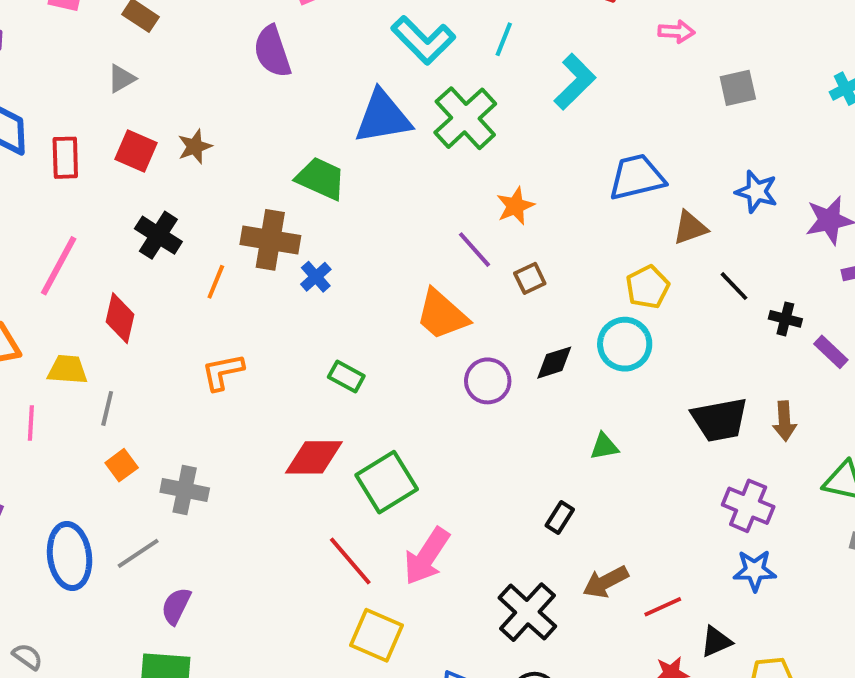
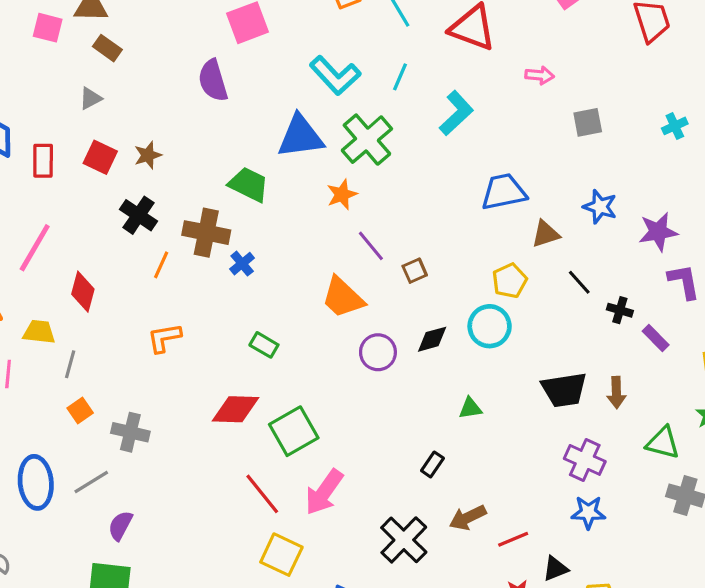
orange star: (515, 206) -> (342, 194), moved
black cross: (158, 235) -> (139, 215), moved

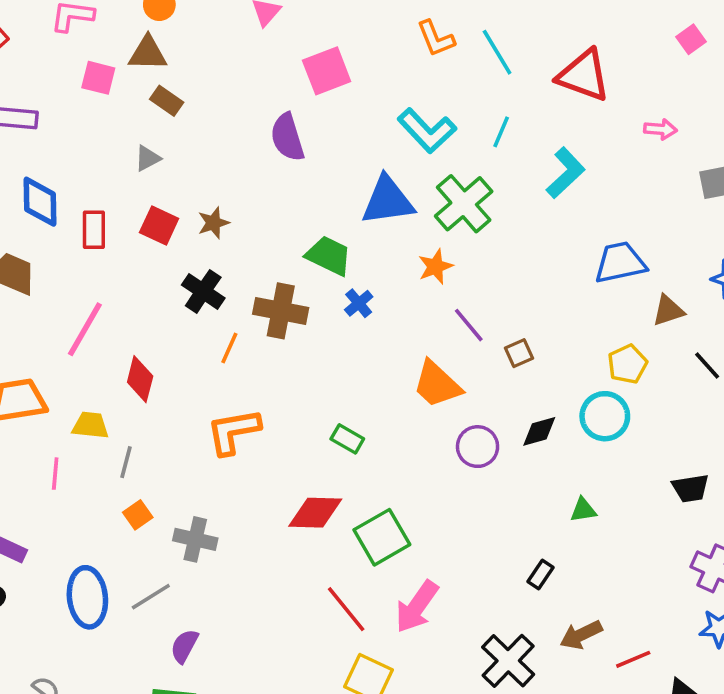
blue cross: (242, 264) -> (359, 303), moved
orange L-shape: (164, 338) -> (233, 431), size x1.4
black trapezoid: (564, 390) -> (690, 488), size x0.7

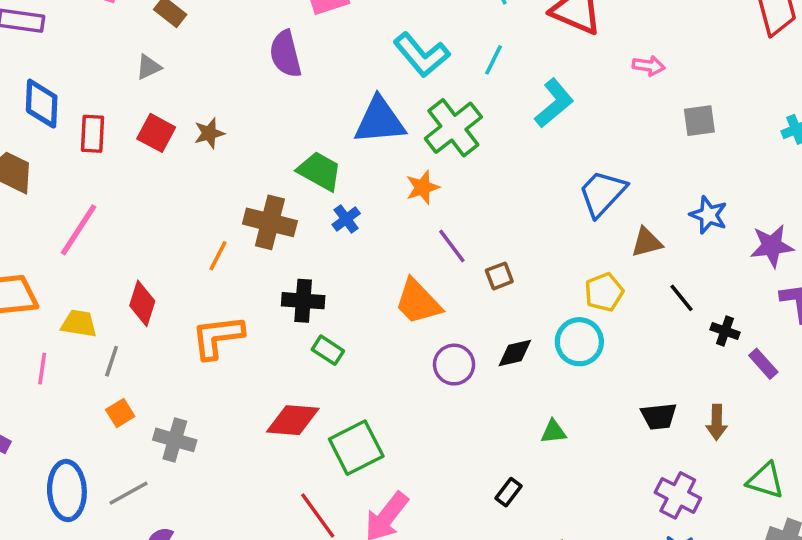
blue trapezoid: (620, 263) -> (602, 193), turned -38
black cross: (203, 291) -> (303, 301), moved, turned -33
red diamond: (140, 379) -> (142, 303), moved

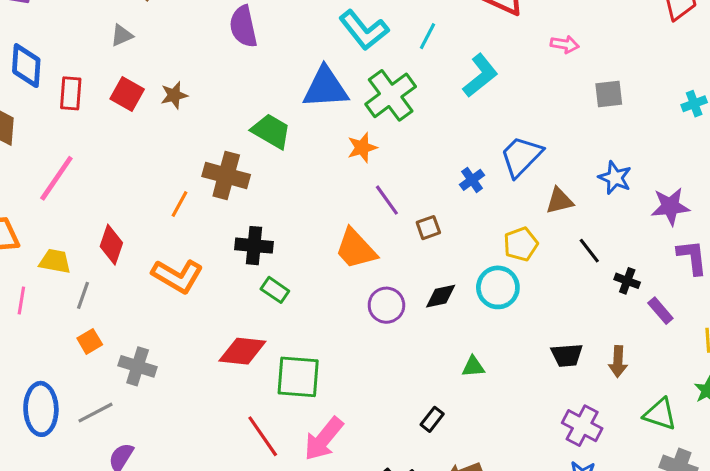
blue cross: (346, 219) -> (472, 180), moved
orange L-shape: (218, 337) -> (177, 276), turned -144
green square: (356, 448) -> (298, 377), turned 30

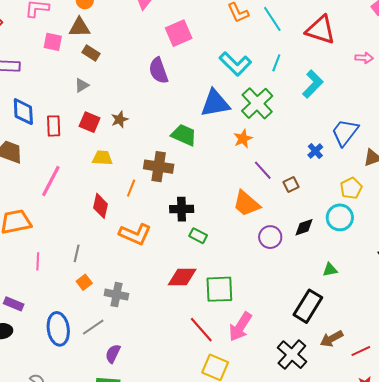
red diamond: (111, 245) -> (100, 206), moved
yellow trapezoid: (55, 261) -> (102, 158), moved
black rectangle: (432, 419) -> (308, 306), size x2.0

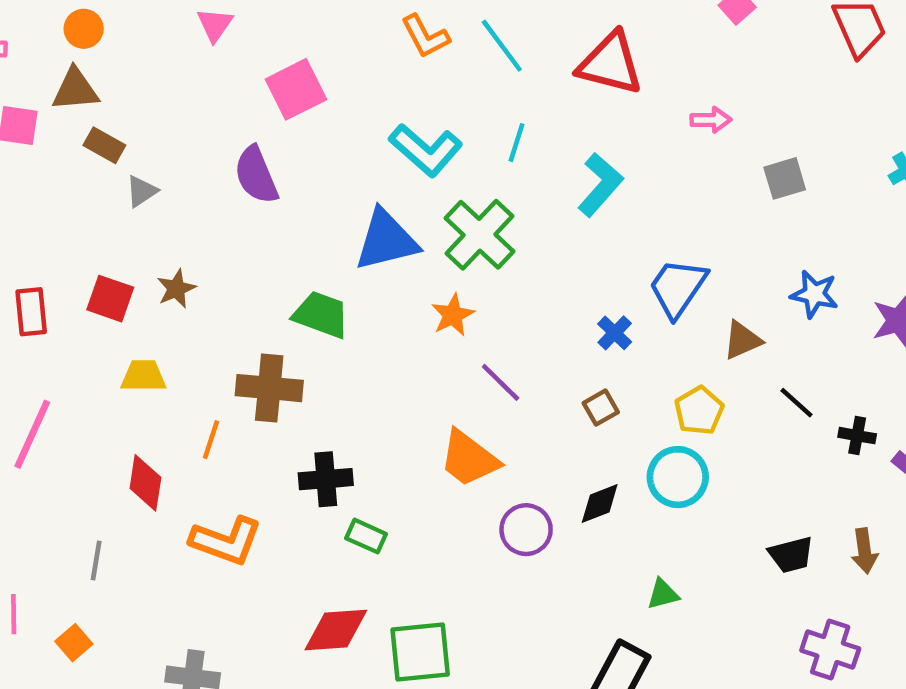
gray triangle: (82, 85) -> (142, 191), moved
brown square: (291, 185) -> (601, 408), moved
gray line: (77, 253) -> (96, 561), moved
orange square: (84, 282) -> (74, 643), moved

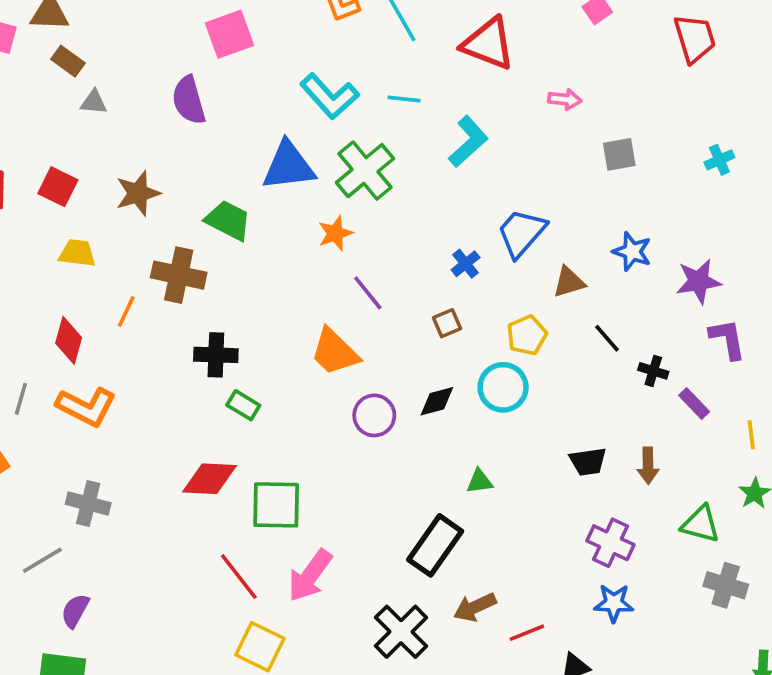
cyan line: (517, 143) -> (404, 99), turned 72
gray triangle: (142, 191) -> (94, 102), turned 32
brown star: (176, 289) -> (138, 193), moved, size x1.4
orange L-shape: (226, 541) -> (86, 407), moved

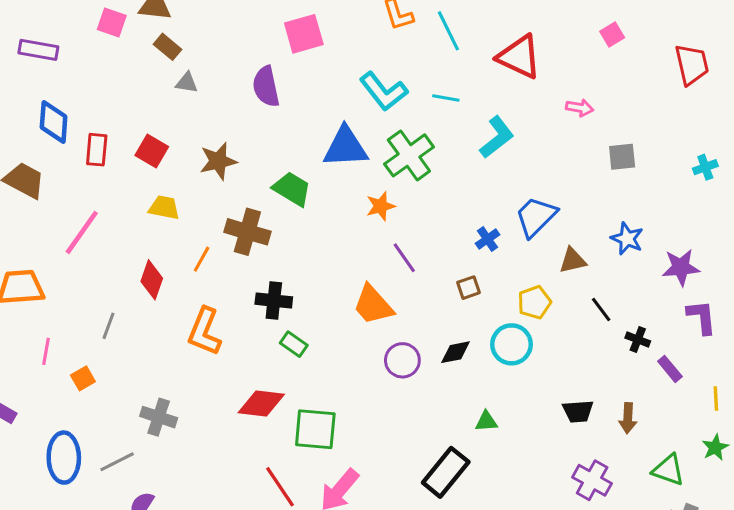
orange L-shape: (86, 407) -> (205, 331), moved, turned 81

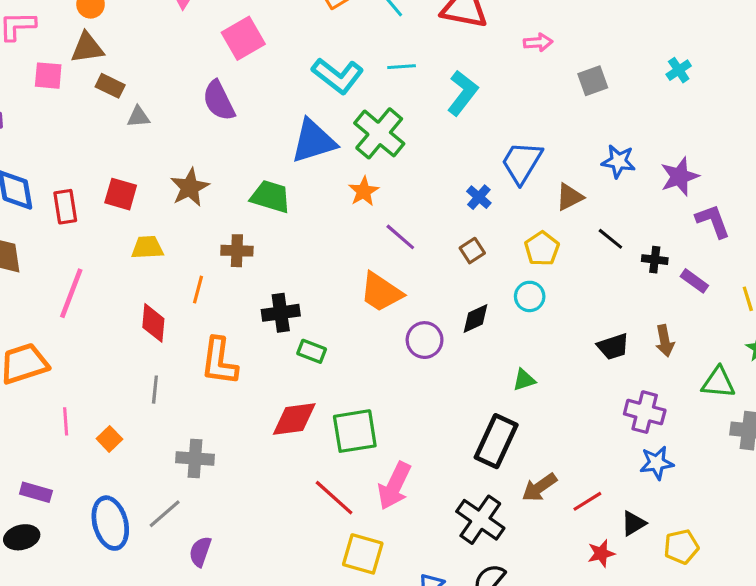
brown cross: (247, 232) -> (237, 251), size x0.7
gray line: (109, 326) -> (155, 390), moved
cyan circle: (511, 344) -> (530, 296), size x0.7

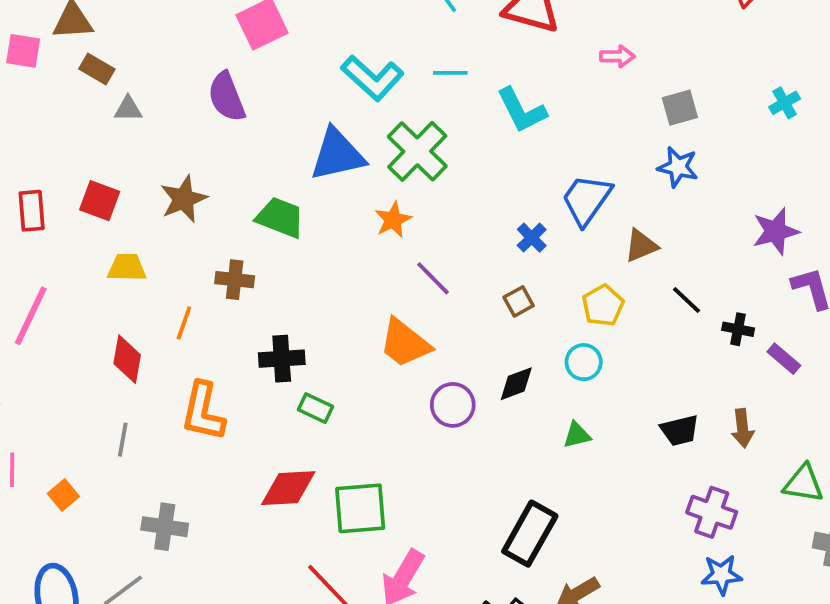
cyan L-shape: (463, 93) -> (522, 110), turned 111
blue star: (619, 161) -> (678, 167), moved
green triangle: (524, 380) -> (577, 435), moved

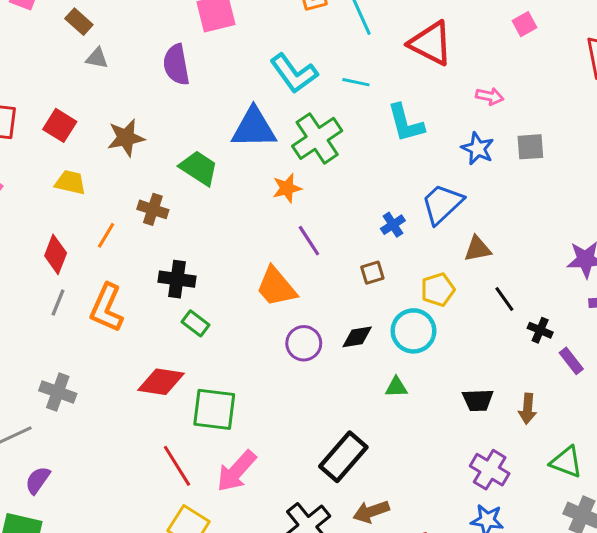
blue star: (678, 167) -> (478, 149), moved
cyan circle: (584, 362) -> (413, 331), size x1.5
gray line: (123, 440) -> (58, 303), moved

